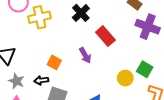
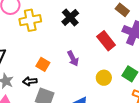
red rectangle: (105, 36) -> (106, 41), moved
yellow circle: (125, 78) -> (104, 78), moved

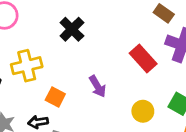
black cross: (70, 17) -> (72, 29), moved
yellow cross: (30, 20) -> (27, 66), moved

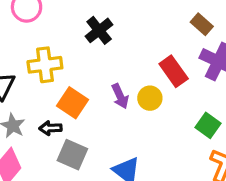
orange square: (55, 97) -> (72, 103), size x1.4
yellow circle: (143, 111) -> (150, 98), moved

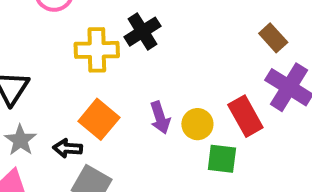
yellow cross: (45, 65) -> (97, 50), moved
red rectangle: (174, 71) -> (245, 116), moved
green square: (208, 125) -> (222, 159), moved, turned -35

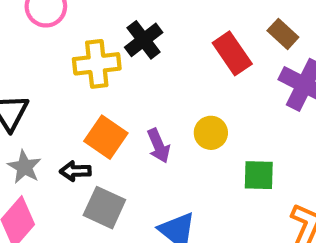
red rectangle: (245, 116) -> (232, 53), moved
purple arrow: (160, 118) -> (159, 146), moved
green square: (222, 159) -> (259, 175), moved

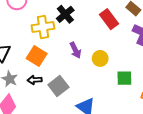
orange square: (106, 137) -> (37, 56), moved
purple arrow: (159, 146) -> (75, 50), moved
gray square: (104, 208) -> (58, 86), moved, turned 30

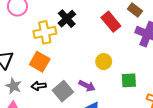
purple arrow: (75, 50) -> (87, 86), moved, turned -35

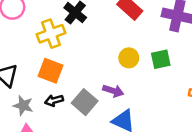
green square: (129, 80) -> (161, 59), moved

